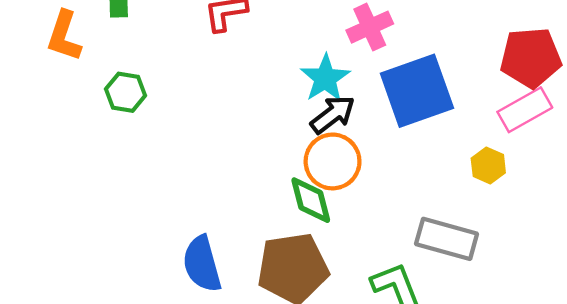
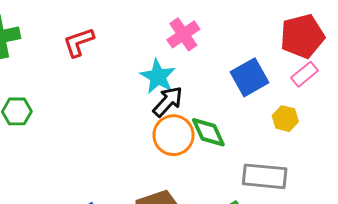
blue square: (417, 91) -> (250, 77), moved, size x0.7
pink rectangle: (525, 110) -> (305, 74), size x0.7
green diamond: (311, 200) -> (208, 132), moved

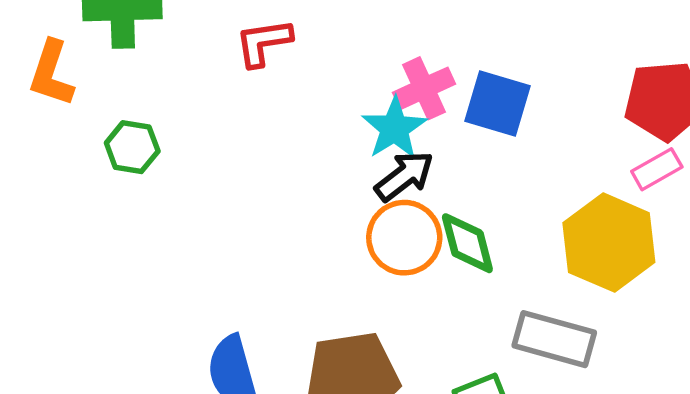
pink cross: (183, 34) -> (424, 88), moved
blue square: (250, 77) -> (497, 104), moved, turned 36
yellow hexagon: (285, 119) -> (609, 243), size x2.0

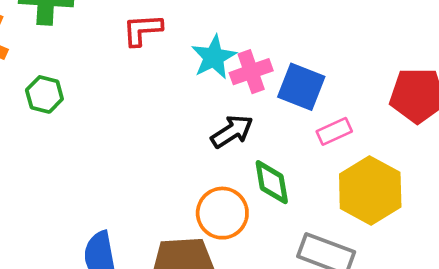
cyan star: (394, 128) -> (214, 57), moved
pink rectangle: (657, 169) -> (334, 131), moved
orange circle: (404, 238) -> (222, 213), moved

